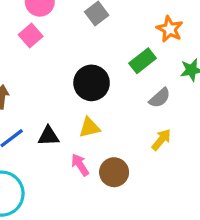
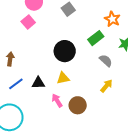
gray semicircle: (160, 98) -> (106, 61), turned -96

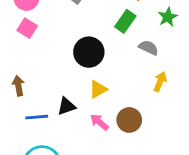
blue line: (16, 84) -> (37, 117), turned 49

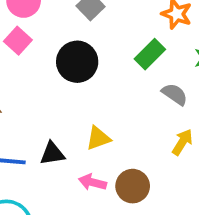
black circle: (89, 52) -> (77, 62), moved
pink arrow: (99, 122) -> (92, 182), turned -36

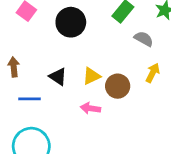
black triangle: (52, 154) -> (58, 77), moved, turned 48
brown circle: (133, 186) -> (118, 86), moved

